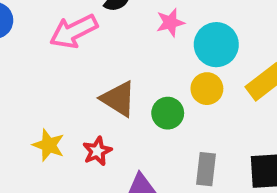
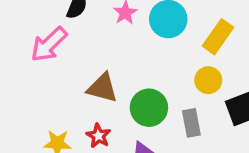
yellow circle: (207, 89) -> (208, 80), moved
green circle: (168, 113) -> (149, 108), moved, size x1.4

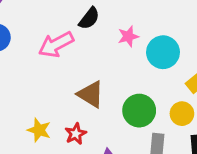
green circle: (149, 108) -> (139, 111), moved

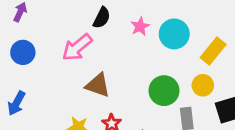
brown triangle: (91, 94) -> (98, 85), moved

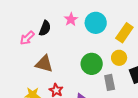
black semicircle: (102, 18) -> (45, 28), moved
pink arrow: (77, 47) -> (27, 38), size x0.7

